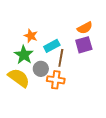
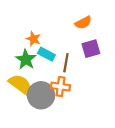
orange semicircle: (85, 28) -> (83, 23), moved
cyan rectangle: (52, 46) -> (46, 54), moved, turned 56
gray circle: (41, 69) -> (41, 95), moved, size x1.6

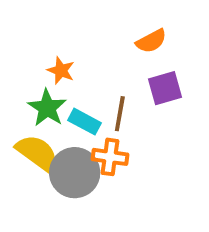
cyan rectangle: (46, 54) -> (84, 122), moved

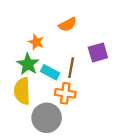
orange semicircle: (151, 41) -> (68, 24), moved
yellow semicircle: (37, 153) -> (22, 91), turned -128
gray circle: (75, 173) -> (47, 118), moved

